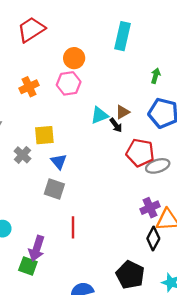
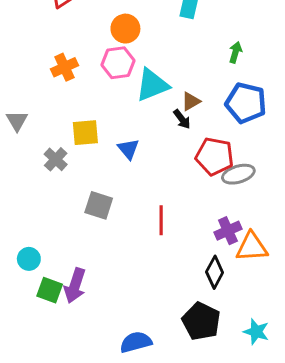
cyan triangle: (99, 115) -> (152, 85), moved, size x1.4
blue triangle: (59, 162) -> (128, 149), moved
red line: (73, 227) -> (161, 220), moved
black diamond: (153, 238) -> (215, 272), moved
green square: (28, 266) -> (50, 290), moved

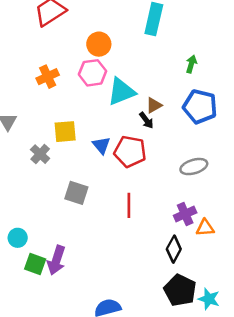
red pentagon: (215, 156) -> (130, 152), moved
orange triangle: (252, 247) -> (205, 228), size x0.7
black pentagon: (201, 321) -> (180, 290), moved

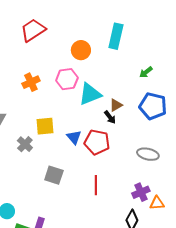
orange circle: (99, 44) -> (81, 50), moved
green arrow: (191, 64) -> (146, 72), turned -144
gray ellipse: (194, 167) -> (148, 154), turned 30

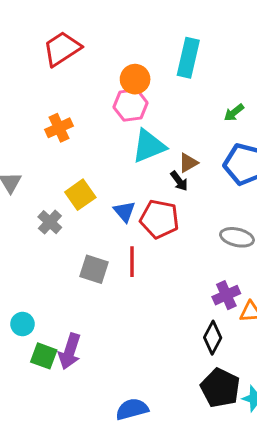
pink hexagon: (67, 79) -> (130, 105), moved
yellow square: (45, 126) -> (80, 195), turned -30
red line: (96, 185) -> (132, 262), moved

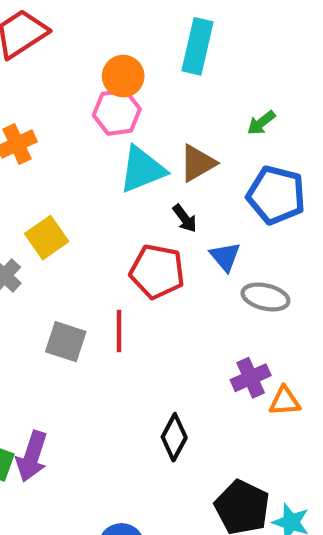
brown triangle: (188, 163) -> (198, 163), moved, size x1.4
blue triangle: (124, 211) -> (225, 257), moved
black diamond: (213, 338) -> (174, 437), moved

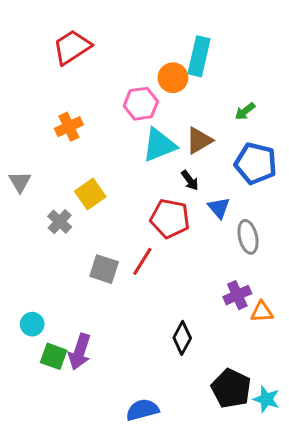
orange circle: (123, 76) -> (173, 78), moved
gray ellipse: (265, 297) -> (248, 237), turned 64
red line: (119, 331) -> (142, 261), turned 32

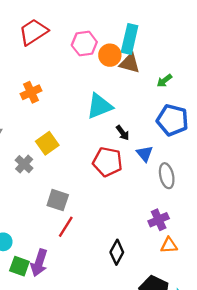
pink hexagon: (141, 104) -> (84, 44), moved
brown triangle: (199, 140) -> (130, 63), moved, turned 45
red line: (142, 261) -> (66, 227), moved
orange triangle: (262, 312) -> (169, 245), moved

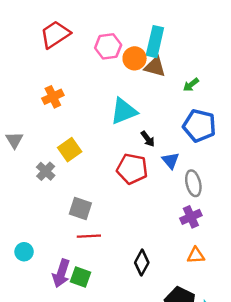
purple cross: (159, 220) -> (191, 217), moved
red line: (66, 227) -> (89, 236), turned 55
green square: (19, 266) -> (80, 277), moved

